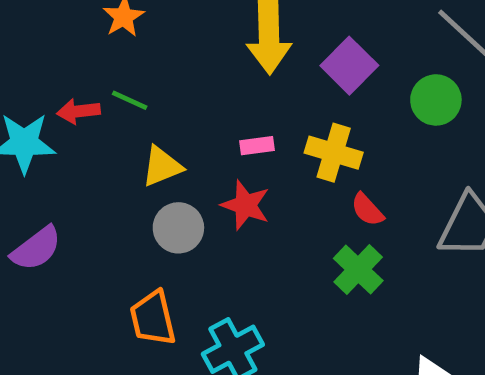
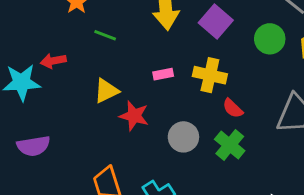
green line: (130, 100) -> (105, 35), moved
red star: (246, 205) -> (134, 116), moved
gray circle: (178, 228) -> (183, 137), moved
purple semicircle: (36, 249) -> (33, 146), turned 32

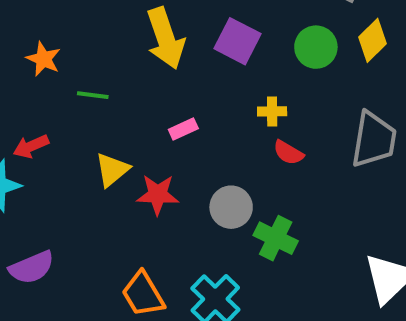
yellow cross: (210, 75) -> (272, 111), moved, size x0.6
green cross: (230, 145) -> (276, 238), moved

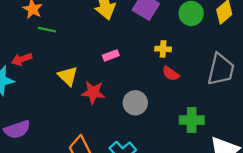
green line: (93, 95) -> (47, 30), moved
yellow triangle: (112, 170) -> (68, 76), turned -40
green cross: (276, 238) -> (192, 120), moved, turned -30

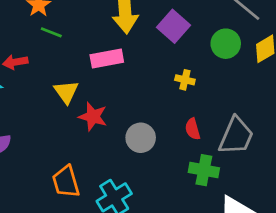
pink rectangle: (111, 55) -> (107, 58), moved, size x1.6
gray trapezoid: (221, 70) -> (236, 136), moved
red semicircle: (171, 74) -> (193, 129), moved, turned 30

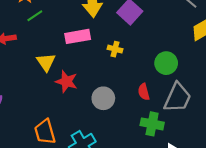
green line: (51, 32) -> (35, 16), turned -56
green circle: (226, 44) -> (166, 63), moved
yellow cross: (185, 80) -> (115, 49), moved

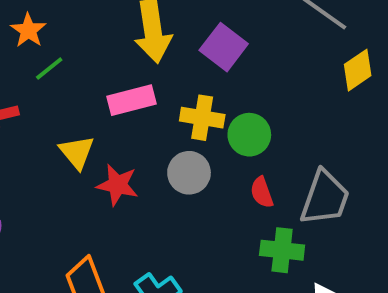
yellow cross: (115, 49) -> (202, 118), size x1.5
green circle: (166, 63) -> (249, 135), moved
gray circle: (103, 98) -> (189, 173), moved

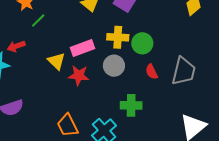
pink rectangle: (131, 100) -> (82, 48), moved
green cross: (282, 250) -> (131, 105), moved

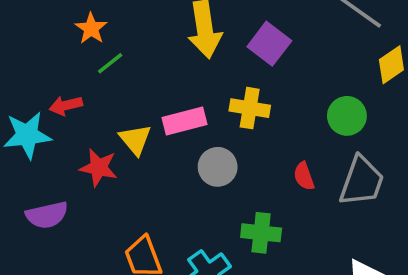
green circle: (142, 43) -> (347, 116), moved
gray circle: (114, 66) -> (218, 167), moved
red star: (79, 75) -> (99, 168), moved

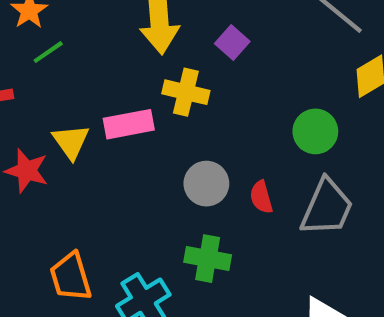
purple square: (269, 44) -> (232, 42), size x0.7
yellow cross: (250, 108) -> (186, 92), moved
gray circle: (218, 167) -> (206, 184), moved

